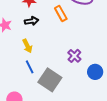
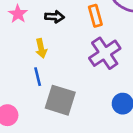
purple cross: (74, 56) -> (105, 53), moved, size x1.6
gray square: (50, 80) -> (60, 100), turned -30

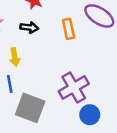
purple cross: (105, 53) -> (74, 87), moved

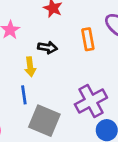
black arrow: (29, 27) -> (47, 48), moved

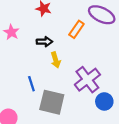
orange rectangle: (88, 39) -> (76, 29), turned 54
yellow arrow: (30, 67) -> (56, 60), moved

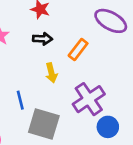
orange rectangle: (76, 29) -> (78, 49), moved
black arrow: (44, 42) -> (42, 39), moved

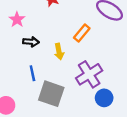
black arrow: (42, 39) -> (31, 42), moved

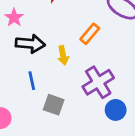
black arrow: (31, 42) -> (30, 44), size x1.5
gray square: (51, 94) -> (54, 105), size x0.7

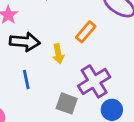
gray square: (54, 105) -> (67, 103), moved

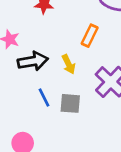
gray square: (67, 103) -> (70, 103), moved

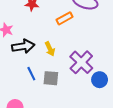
orange rectangle: (90, 36) -> (65, 18), moved, turned 35

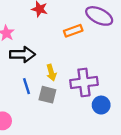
yellow arrow: (50, 49) -> (51, 73), moved
purple cross: (81, 62) -> (84, 82), turned 30

